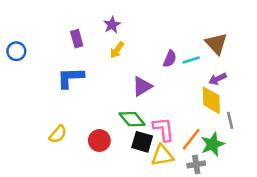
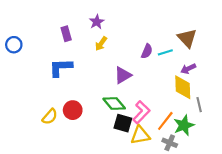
pink L-shape: (164, 129) -> (141, 112), turned 50
red circle: (99, 141) -> (73, 110), moved
gray cross: (196, 164) -> (170, 143), turned 32

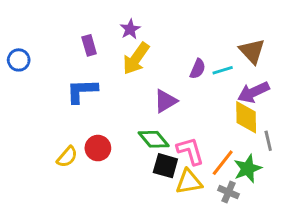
yellow arrow: (101, 44) -> (136, 59), size x1.6
purple arrow: (188, 69) -> (253, 92), size x1.5
pink L-shape: (141, 112) -> (190, 151), turned -60

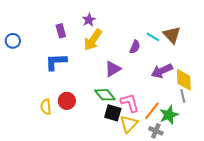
cyan line: (223, 70) -> (153, 37), moved, turned 48
purple arrow: (253, 92) -> (162, 71), moved
yellow diamond: (246, 117) -> (184, 80), moved
yellow semicircle: (67, 157) -> (46, 107), turned 133
yellow triangle: (189, 182) -> (129, 124), turned -36

